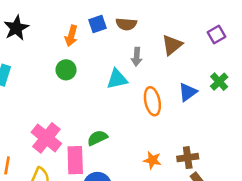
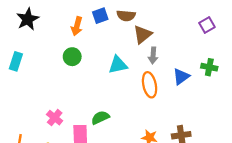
brown triangle: (172, 45) -> (142, 34), moved
gray arrow: (137, 57) -> (153, 55), moved
green cross: (219, 82) -> (209, 67), turned -35
pink cross: (46, 138) -> (55, 118), size x0.6

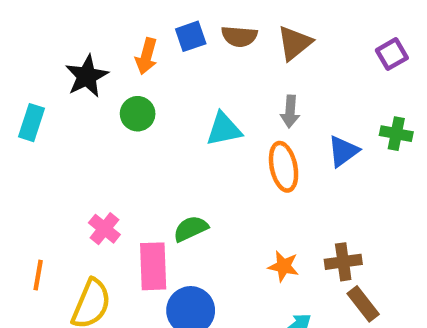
black star: (28, 19) -> (87, 76), moved
brown triangle: (142, 34) -> (295, 43), moved

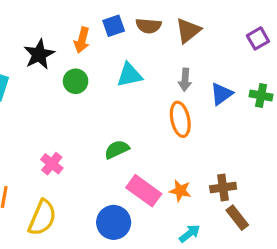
cyan triangle: (224, 129) -> (129, 75), moved
blue triangle: (343, 151) -> (221, 94), moved
green semicircle: (191, 229) -> (117, 149), moved
pink rectangle: (153, 266) -> (144, 191), moved, turned -52

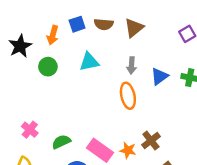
green semicircle: (117, 149) -> (61, 142), moved
brown cross: (223, 187) -> (151, 141), moved, turned -30

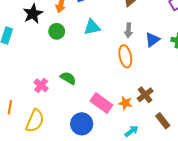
green semicircle: (61, 142) -> (68, 78), moved, turned 56

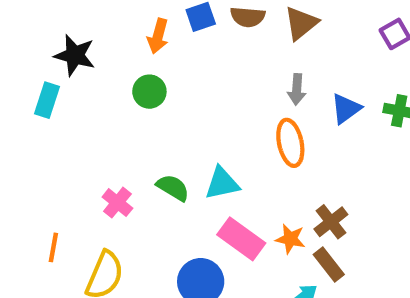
black star: (33, 14) -> (75, 55), moved, turned -30
cyan triangle: (92, 27) -> (222, 183), moved
brown rectangle: (163, 121) -> (329, 264), moved

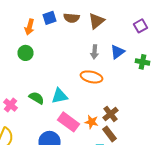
blue triangle: (346, 109) -> (118, 52), moved
orange ellipse: (290, 143) -> (92, 77), turned -65

